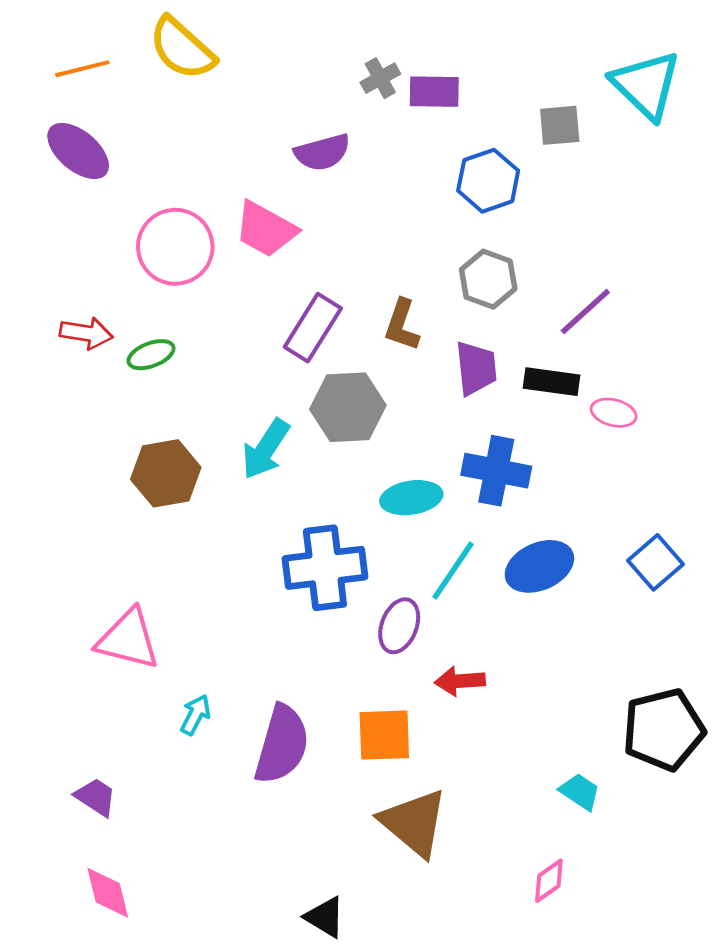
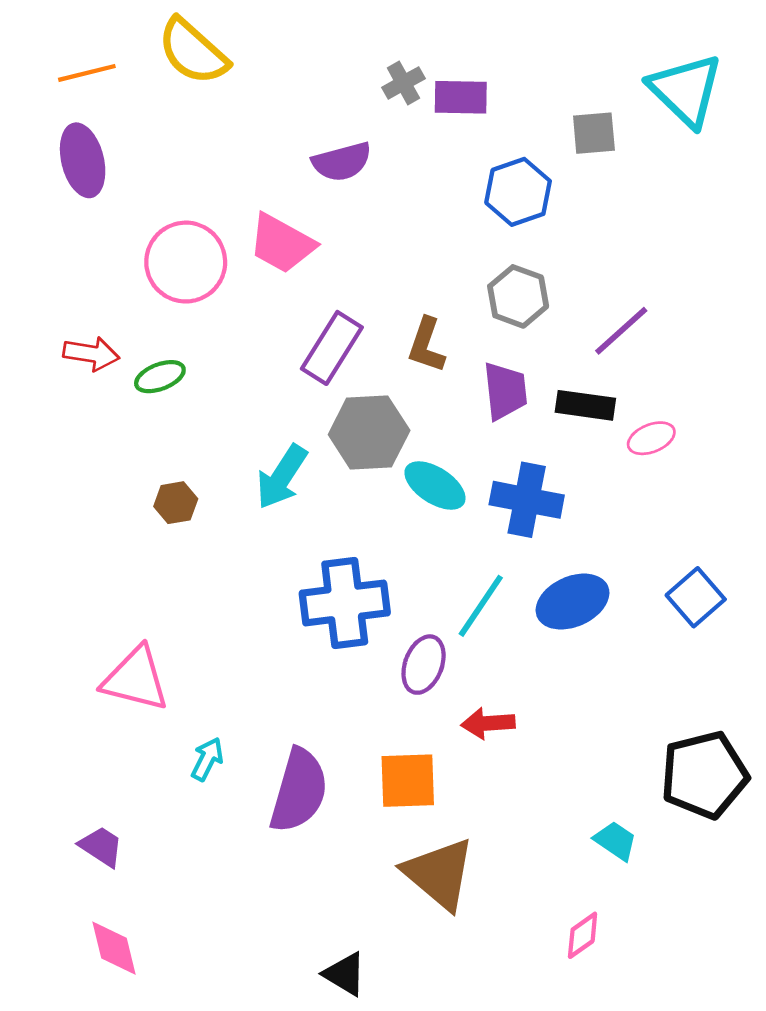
purple ellipse: (78, 151) -> (83, 160), turned 36
pink ellipse: (614, 413) -> (651, 438), turned -36
brown hexagon: (166, 473) -> (176, 503), size x0.6
cyan ellipse: (411, 498) -> (435, 486), moved, turned 42

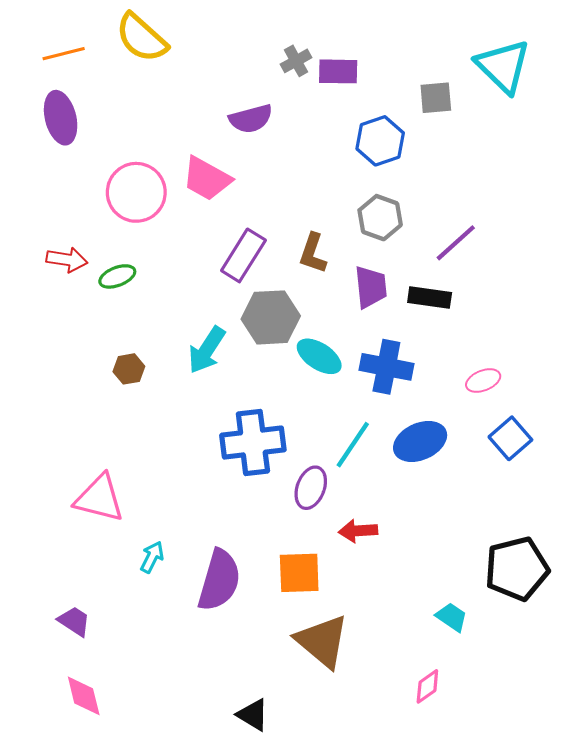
pink ellipse: (651, 438) -> (483, 381), moved

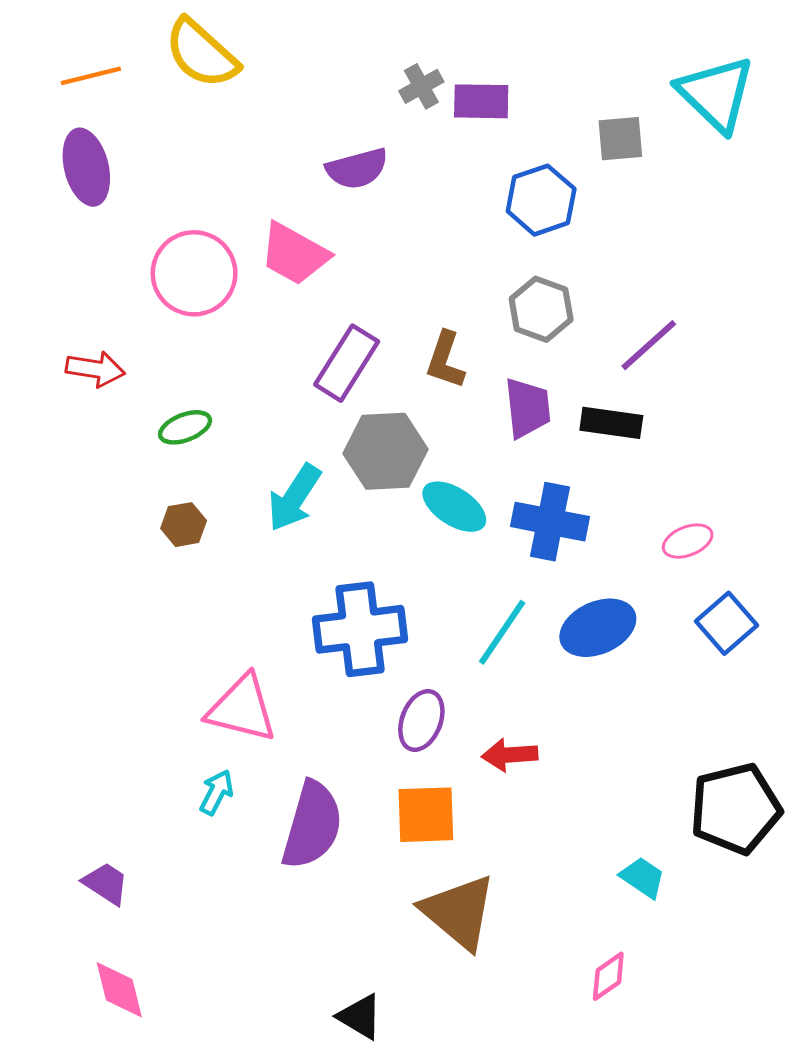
green ellipse: (117, 276) -> (185, 427), moved
purple ellipse: (311, 488) -> (421, 720), moved
pink triangle: (99, 498) -> (242, 709), moved

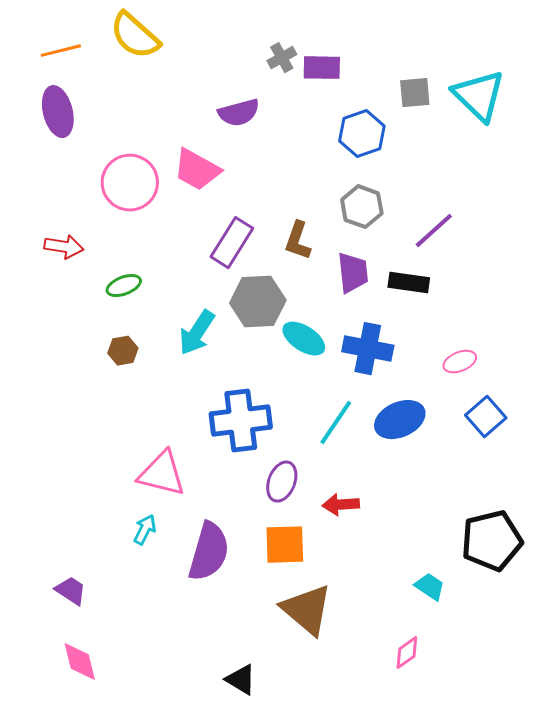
cyan triangle: (716, 94) -> (479, 96), moved

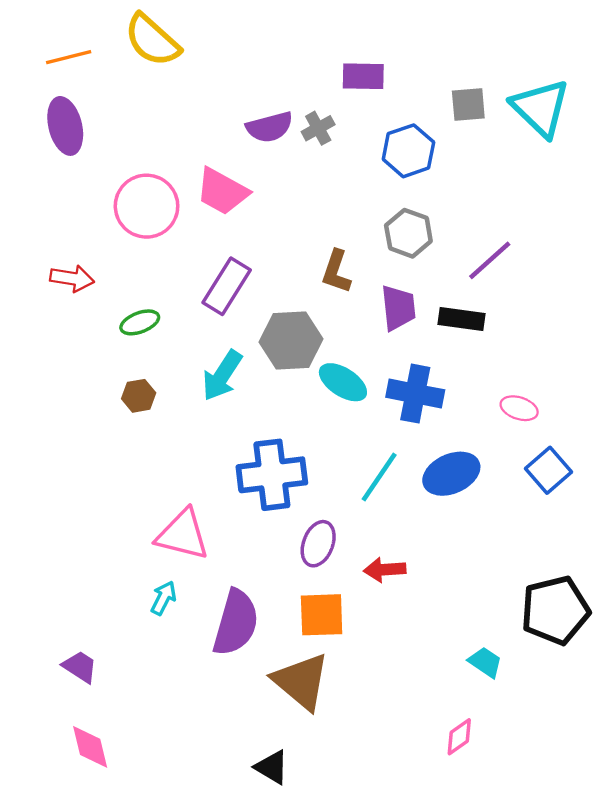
gray cross: (282, 58) -> (318, 128), moved
purple rectangle: (232, 243) -> (227, 286), moved
pink ellipse: (460, 362) -> (519, 408), turned 40
brown triangle: (307, 610) -> (301, 681), moved

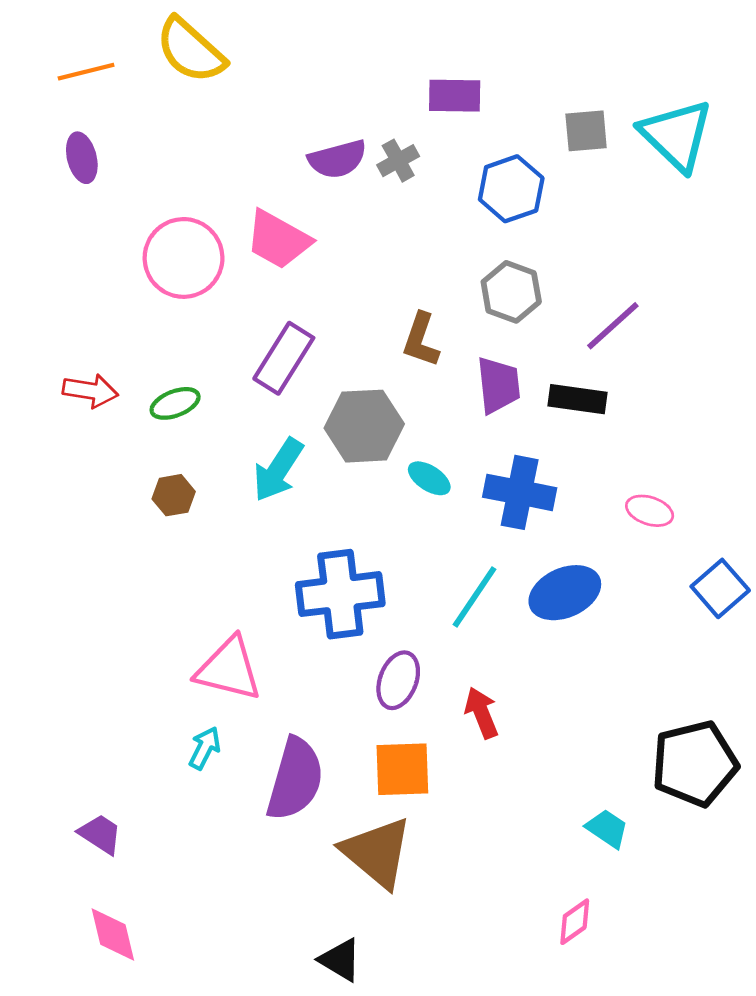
purple ellipse: (65, 126) -> (82, 158), size x0.7
red arrow: (72, 278) -> (90, 391), moved
cyan ellipse: (343, 382) -> (429, 478), size x0.7
blue square: (548, 470) -> (720, 588), moved
red arrow: (385, 570) -> (482, 713), turned 72

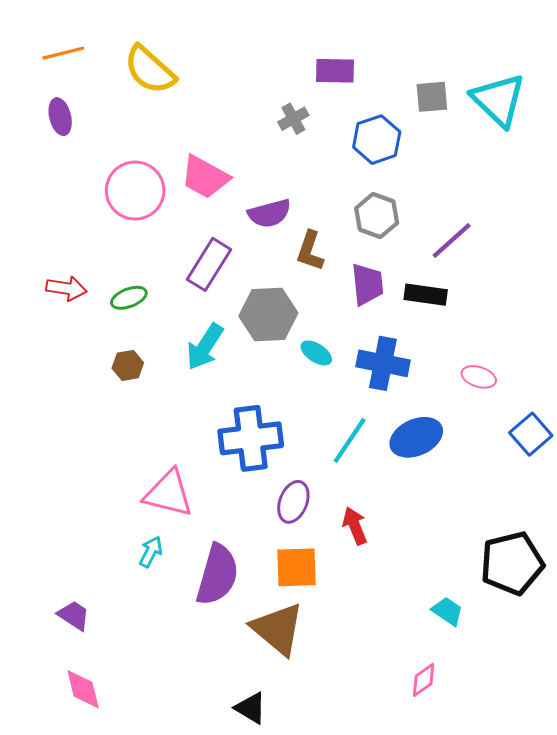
yellow semicircle: (191, 50) -> (150, 70), moved
purple semicircle: (337, 159) -> (269, 213), moved

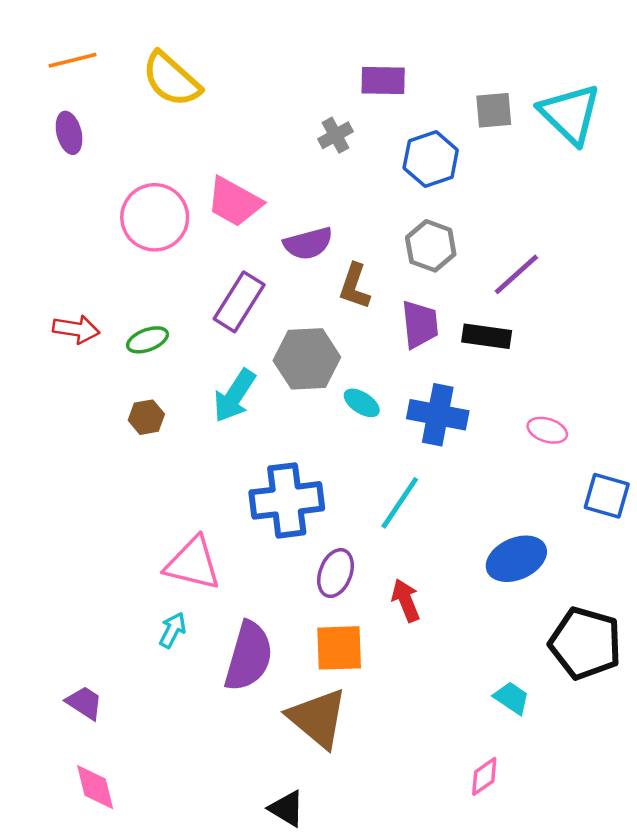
blue square: (531, 434) -> (607, 496), turned -33
blue ellipse: (416, 437) -> (516, 559), moved
black pentagon: (512, 563) -> (585, 643), turned 30

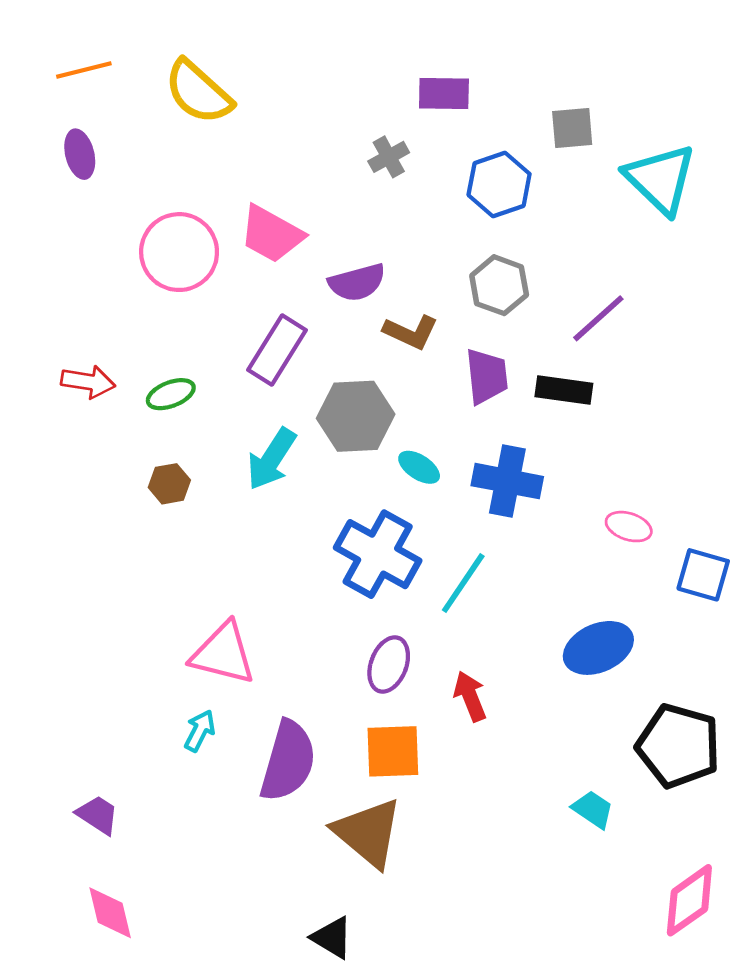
cyan triangle: (570, 114) -> (660, 179), moved
brown L-shape: (355, 286) -> (411, 332), turned -84
pink ellipse: (547, 430) -> (629, 527), moved
blue cross: (287, 500) -> (378, 554), moved, turned 36
pink diamond: (484, 776) -> (689, 900), moved, size x1.6

